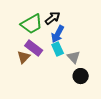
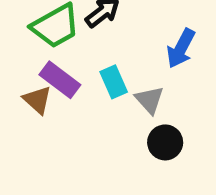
blue arrow: (58, 34) -> (181, 48), moved
brown triangle: (24, 57) -> (37, 100), turned -32

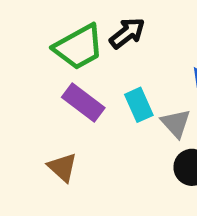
brown triangle: (37, 100) -> (62, 167), moved

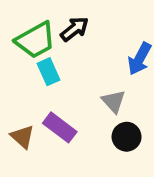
purple rectangle: (83, 103) -> (60, 127), moved
cyan rectangle: (139, 105) -> (49, 72), moved

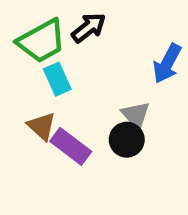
brown triangle: (23, 137) -> (42, 126), moved
black circle: (127, 137) -> (127, 140), moved

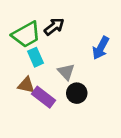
gray triangle: (136, 115) -> (66, 72), moved
brown triangle: (42, 126) -> (26, 85), turned -30

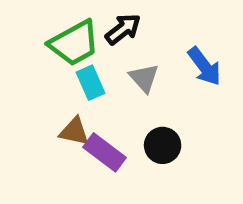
blue arrow: (101, 48) -> (204, 66), turned -65
gray triangle: (66, 72) -> (144, 78), moved

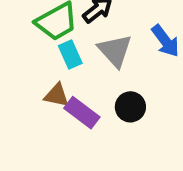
gray triangle: (144, 78) -> (115, 51), size x1.4

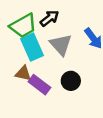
cyan rectangle: (70, 54) -> (32, 47), size x1.5

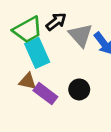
gray triangle: (61, 45) -> (81, 35), moved

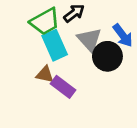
gray triangle: (81, 35) -> (89, 40), moved
black circle: (79, 89) -> (107, 56), moved, size x1.4

